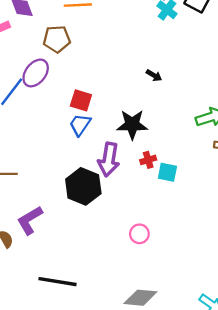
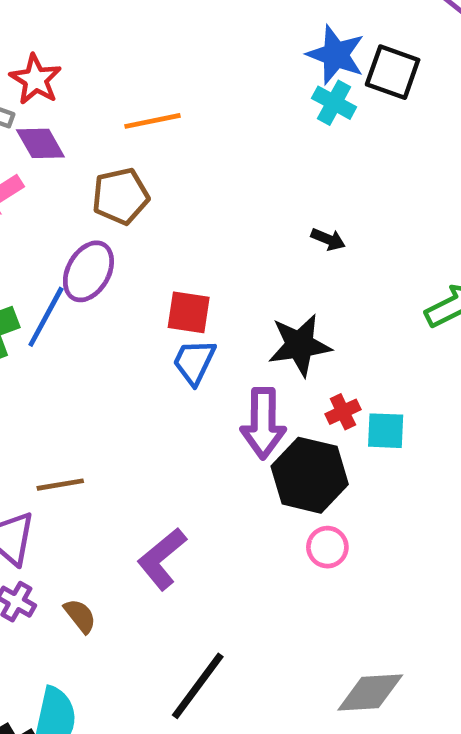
black hexagon: (83, 186) -> (310, 475), moved
purple L-shape: (30, 220) -> (162, 559), moved
pink circle: (139, 234) -> (327, 547), moved
black line: (57, 282) -> (198, 686), turned -54

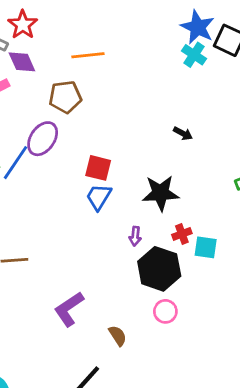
purple arrow: (263, 423) -> (135, 236), size x0.5
brown semicircle: (80, 616) -> (118, 336), moved

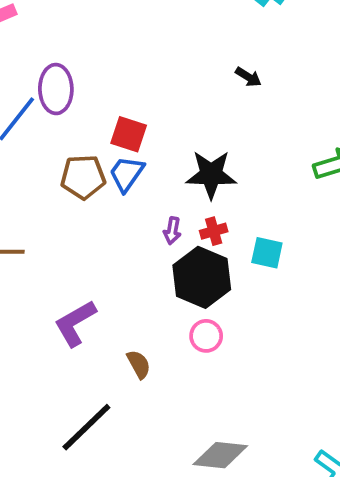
brown pentagon: (65, 97) -> (83, 177), moved
black arrow: (183, 133) -> (248, 77), moved
purple ellipse: (43, 139) -> (56, 89), turned -40
red cross: (182, 234) -> (214, 231), moved

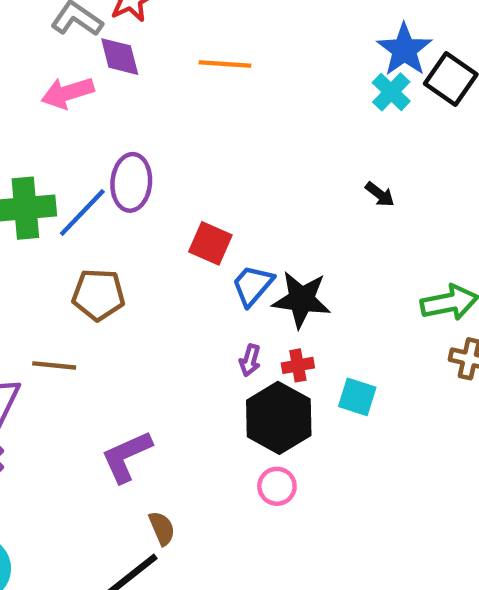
black arrow: (248, 77) -> (380, 194), moved
blue trapezoid: (127, 174) -> (253, 285), moved
brown pentagon: (83, 177) -> (98, 295), moved
brown semicircle: (139, 364) -> (162, 528), moved

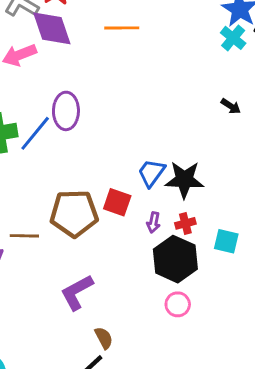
purple diamond: (120, 57) -> (52, 28), size x1.4
red square: (210, 243) -> (117, 202), moved
brown pentagon: (98, 295) -> (74, 213), moved, size x1.4

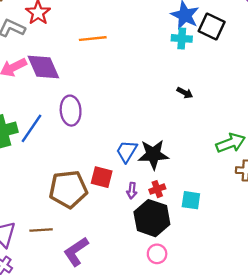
purple diamond: (52, 28) -> (43, 67), moved
cyan cross: (233, 38) -> (182, 38), turned -30
purple ellipse: (66, 111) -> (71, 111), moved
brown line: (24, 236) -> (41, 230), moved

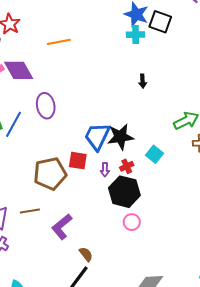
black arrow: (185, 93) -> (143, 81), turned 64
blue trapezoid: (127, 151) -> (97, 136), size x1.4
cyan square: (191, 200) -> (155, 154), moved, turned 36

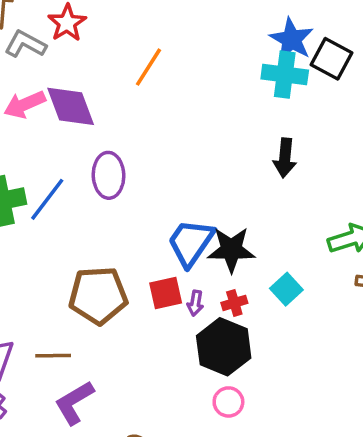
cyan cross: (136, 35) -> (285, 75), size x1.4
orange line: (59, 42) -> (149, 67), turned -55
black arrow: (143, 81) -> (285, 158), size x1.5
red square: (78, 161) -> (166, 293), moved, turned -30
purple L-shape: (62, 227) -> (74, 403), moved

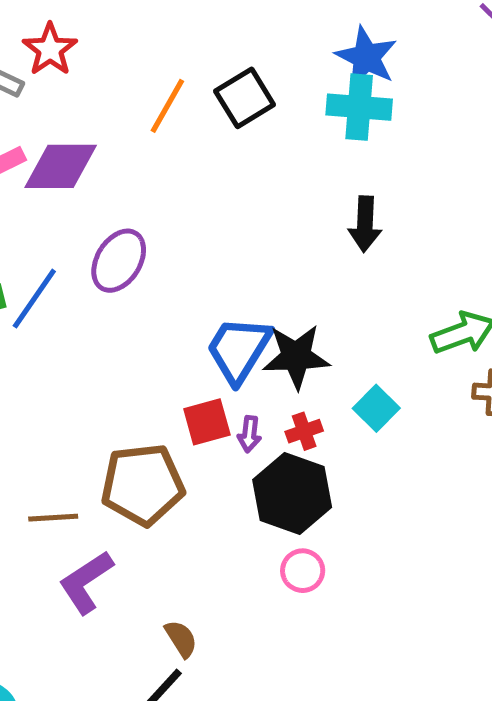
black square: (331, 59) -> (245, 98), moved, turned 33
purple diamond: (71, 106) -> (61, 166), turned -66
purple ellipse: (109, 175) -> (119, 261), turned 36
brown pentagon: (98, 295) -> (143, 485), moved

